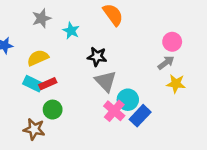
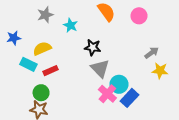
pink circle: (172, 42) -> (139, 16), moved
cyan rectangle: (33, 84) -> (28, 64), moved
green circle: (53, 110) -> (41, 93), moved

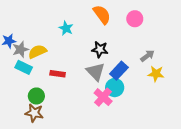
gray star: (45, 15) -> (20, 49), moved
black star: (93, 47) -> (100, 49), moved
red rectangle: (51, 71) -> (58, 74), moved, turned 32
blue rectangle: (130, 98) -> (119, 71), moved

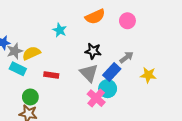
orange semicircle: (102, 15) -> (95, 17), turned 102
gray arrow: (147, 56) -> (126, 57), moved

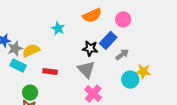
blue rectangle: (112, 72) -> (108, 40), moved
cyan circle: (108, 89) -> (130, 80), moved

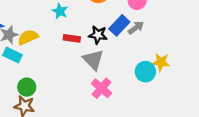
gray arrow: (122, 54) -> (136, 28), moved
red rectangle: (50, 72) -> (72, 38), moved

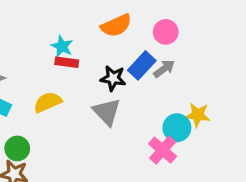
yellow semicircle: (28, 37) -> (48, 102), moved
red rectangle: (72, 38) -> (67, 62), moved
pink cross: (102, 88) -> (163, 150), moved

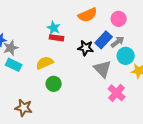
gray triangle: (107, 112) -> (103, 69), moved
cyan circle: (177, 128) -> (126, 56), moved
green circle: (17, 148) -> (54, 84), moved

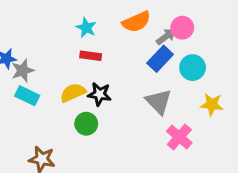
cyan star: (54, 28) -> (86, 28), moved
gray arrow: (118, 42) -> (166, 37), moved
black star: (86, 48) -> (99, 94), moved
cyan circle: (126, 56) -> (193, 68), moved

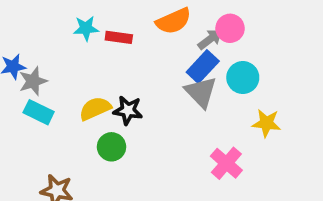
cyan star: (86, 28) -> (86, 28), moved, turned -30
red rectangle: (91, 56) -> (119, 37), moved
gray triangle: (159, 102) -> (201, 92), moved

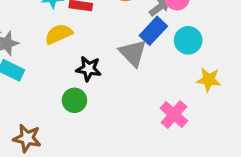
gray triangle: (201, 92) -> (133, 53), moved
yellow semicircle: (95, 109) -> (59, 34), moved

